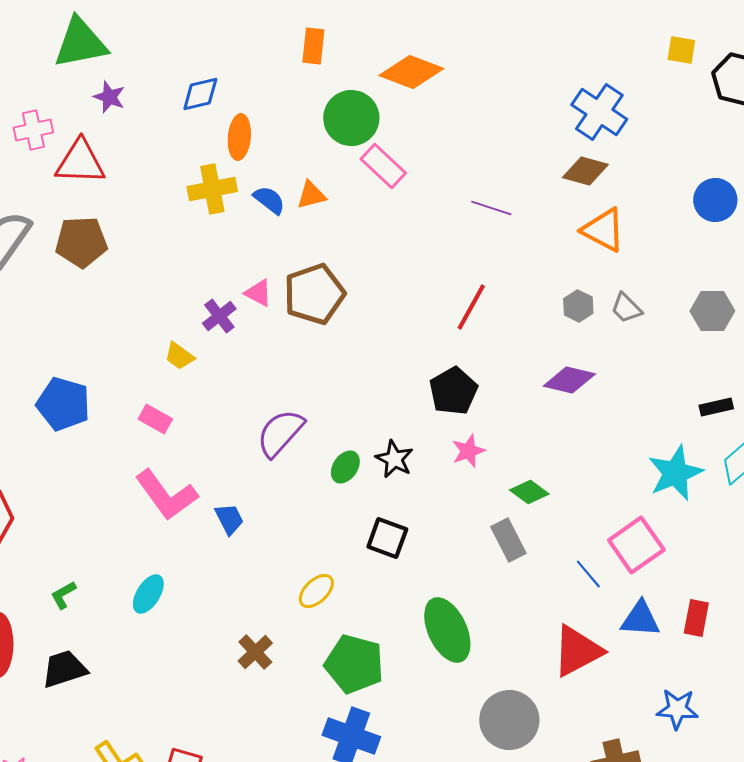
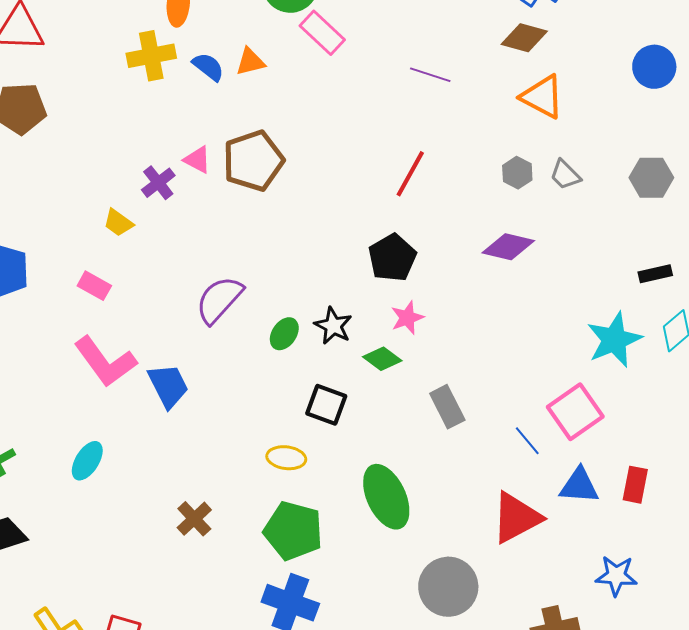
green diamond: (529, 492) -> (382, 359), moved
blue trapezoid: (229, 519) -> (168, 386), size x1.4
yellow ellipse: (316, 591) -> (286, 458), moved, turned 51

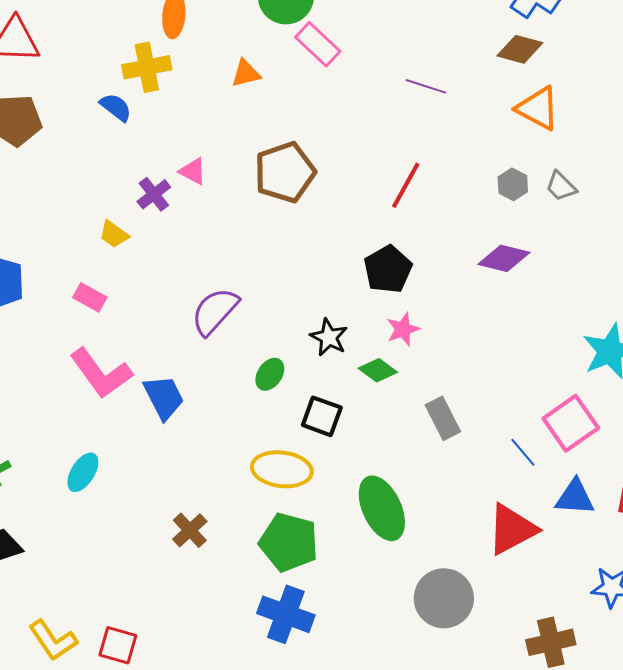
blue semicircle: (208, 67) -> (116, 107), moved
brown pentagon: (253, 161) -> (285, 172), moved
green ellipse: (284, 334) -> (270, 374), moved
yellow ellipse: (286, 458) -> (282, 469), size x1.5

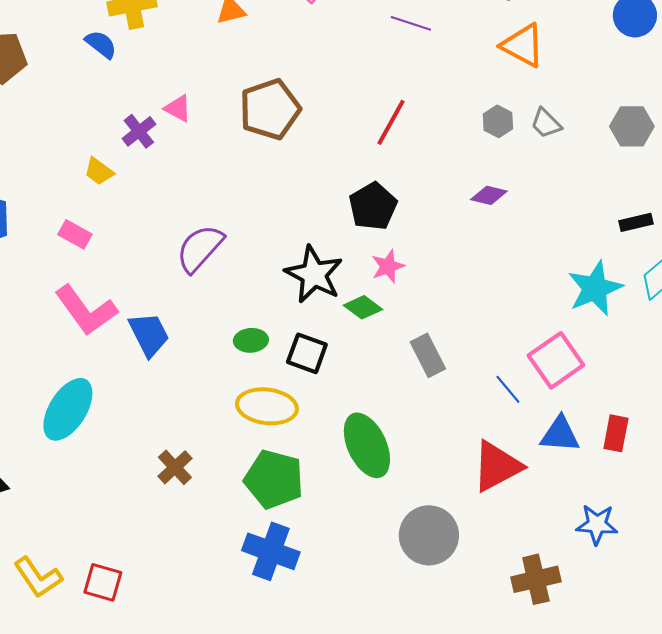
purple diamond: (504, 258) -> (489, 195), size x0.7
black star: (329, 337) -> (314, 274), size x1.5
green ellipse: (270, 374) -> (251, 340), moved, turned 52
cyan ellipse: (83, 472) -> (68, 409), size x1.6

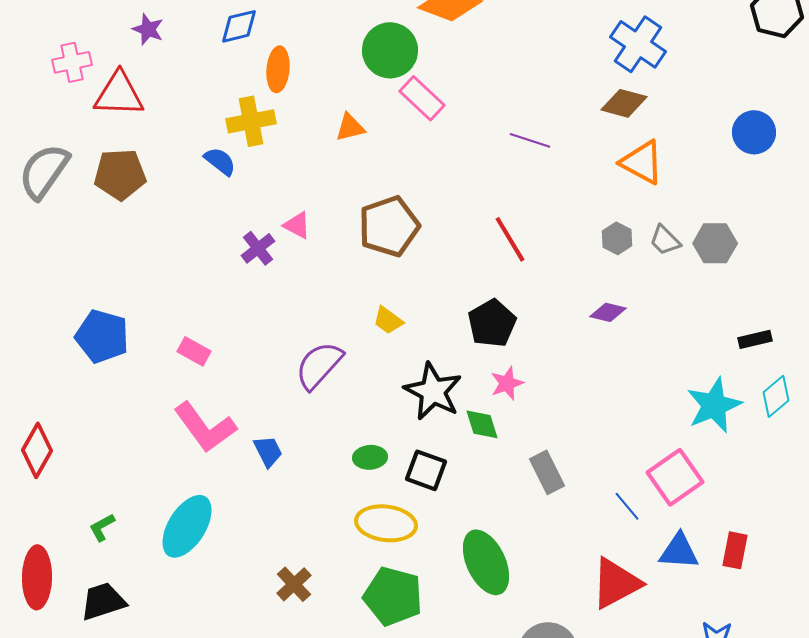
red line: (391, 122) -> (510, 239), turned -60
gray hexagon: (632, 126) -> (715, 243), moved
yellow trapezoid: (99, 171) -> (388, 320), moved
green diamond: (363, 307) -> (482, 424), turned 36
blue trapezoid: (149, 334) -> (268, 451), size x0.7

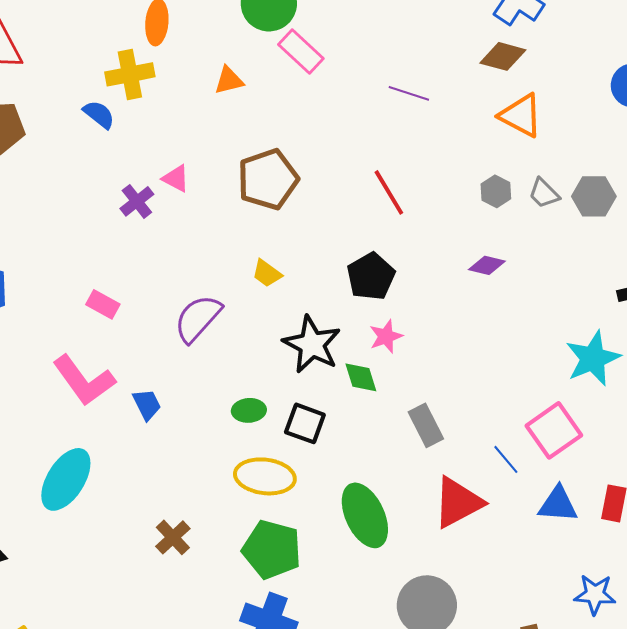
pink rectangle: (194, 351) -> (103, 304), moved
red triangle: (616, 583) -> (458, 502), moved

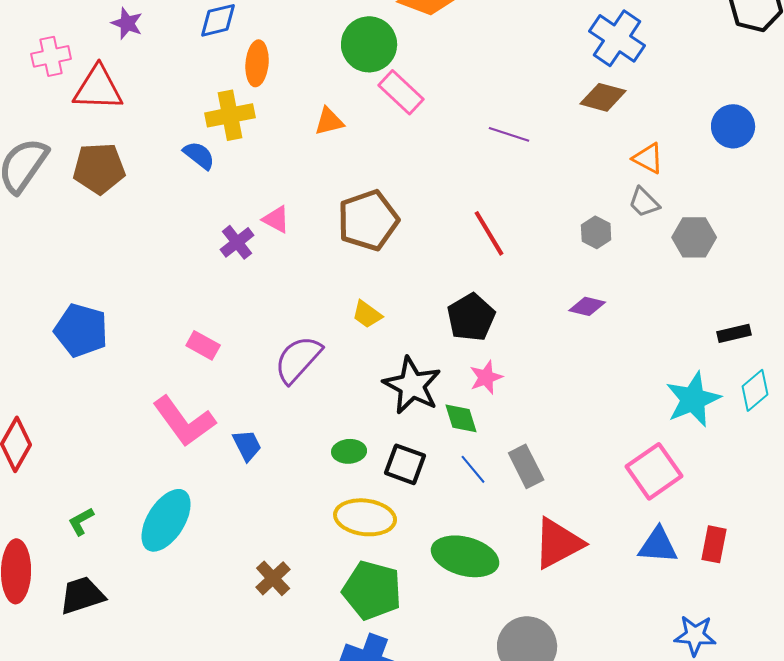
orange triangle: (521, 115) -> (648, 158), moved, size x0.7
gray trapezoid: (544, 193) -> (644, 202), moved
blue line: (506, 459) -> (473, 469), moved
green ellipse: (365, 515) -> (465, 556), turned -50

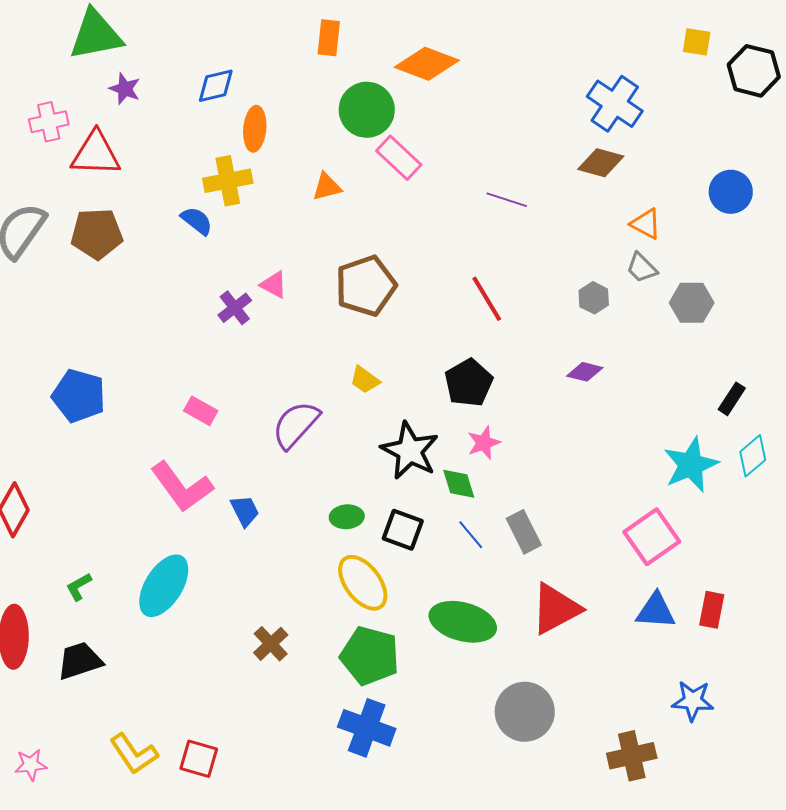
black rectangle: (734, 333) -> (732, 399), turned -44
yellow ellipse: (365, 517) -> (363, 583), turned 46

